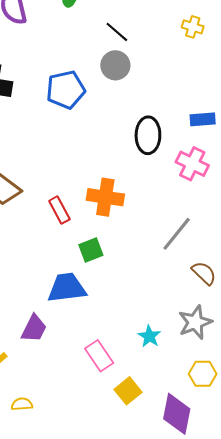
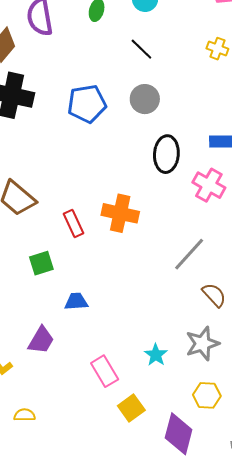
gray circle: (115, 65) -> (145, 99), moved
green square: (91, 250) -> (41, 263), moved
blue trapezoid: (67, 288) -> (76, 301), size x0.6

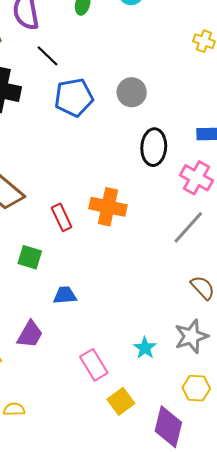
black line: (141, 49) -> (47, 56), moved
gray line: (189, 254) -> (188, 227), moved
green square: (41, 263) -> (30, 257), turned 35

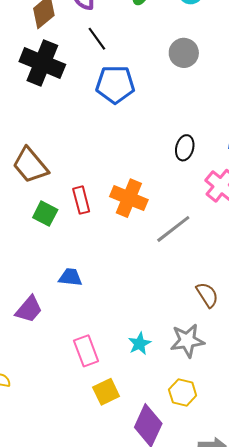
gray circle: (132, 92) -> (184, 53), moved
black ellipse: (154, 147) -> (185, 148), size x0.7
gray line: (188, 227) -> (173, 229), moved
green square: (30, 257) -> (45, 214), moved

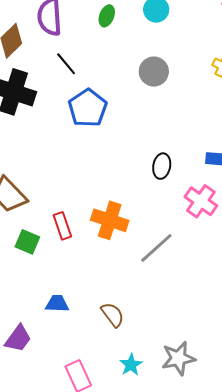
blue pentagon: (115, 84) -> (88, 108), turned -30
brown semicircle: (207, 295) -> (113, 315), moved

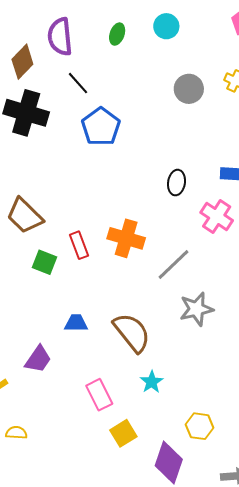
gray circle: (154, 72) -> (189, 89), moved
brown semicircle: (113, 315) -> (132, 332), size x1.6
gray star: (178, 358) -> (196, 309), moved

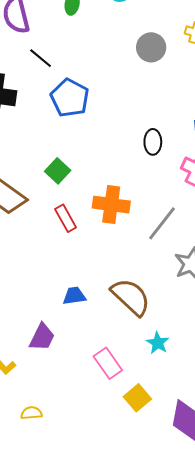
green square: (45, 262) -> (58, 171), moved, turned 30

